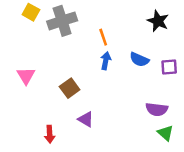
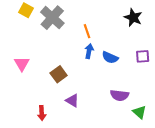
gray cross: (62, 21) -> (52, 18), turned -30
blue semicircle: (139, 60) -> (110, 57), moved
purple semicircle: (157, 109) -> (119, 95), moved

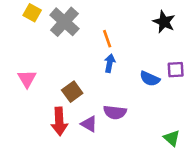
blue semicircle: (110, 57) -> (150, 79), moved
purple semicircle: (119, 95) -> (115, 112), moved
red arrow: (42, 113) -> (59, 121), moved, size x1.5

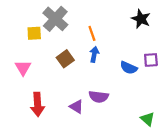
yellow square: (32, 13) -> (34, 33), moved, turned -32
brown square: (72, 92) -> (65, 59), moved
red arrow: (59, 121) -> (38, 104), moved

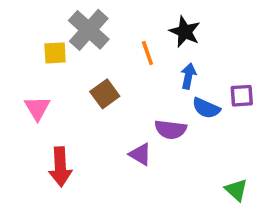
black star: (141, 19) -> (185, 32), moved
blue arrow: (94, 54) -> (188, 76), moved
purple semicircle: (99, 97) -> (171, 129), moved
purple triangle: (76, 107) -> (140, 154), moved

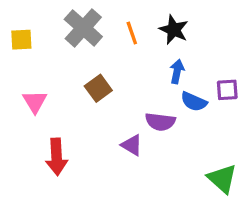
yellow square: (55, 53) -> (21, 40), moved
orange line: (147, 53) -> (132, 33), moved
green triangle: (236, 190) -> (222, 179), size x1.4

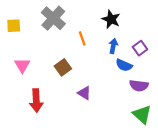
orange line: (132, 33) -> (82, 39), moved
brown square: (98, 88) -> (63, 67), moved
purple square: (227, 90) -> (140, 48), moved, turned -32
purple semicircle: (160, 122) -> (139, 86), moved

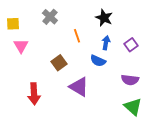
gray cross: (53, 18) -> (50, 17), size x0.7
pink triangle: (22, 65) -> (21, 46), moved
blue semicircle: (124, 65) -> (98, 61), moved
purple triangle: (84, 93) -> (79, 87), size x1.5

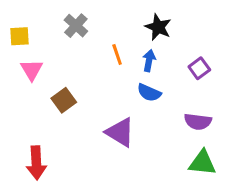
blue arrow: (106, 43) -> (149, 61), moved
brown square: (59, 63) -> (64, 100), moved
red arrow: (34, 94) -> (36, 163), moved
green triangle: (133, 107) -> (202, 163), turned -36

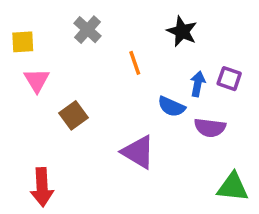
blue arrow: (149, 61) -> (198, 84), moved
purple square: (199, 68) -> (229, 79), turned -35
purple semicircle: (198, 122) -> (210, 128), moved

